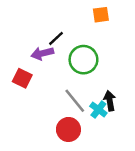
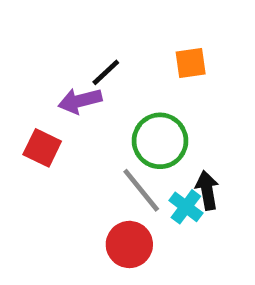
orange square: (101, 15) -> (191, 63), moved
green circle: (83, 60) -> (160, 141), moved

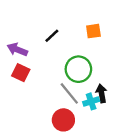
purple arrow: (80, 101) -> (17, 50), moved, turned 36
cyan cross: (186, 207) -> (91, 101), turned 35

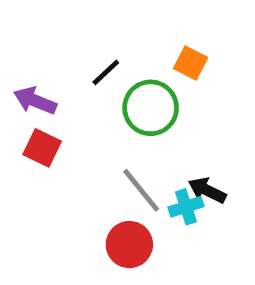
orange square: (93, 31) -> (191, 63), turned 35
green circle: (78, 69) -> (151, 108), moved
black arrow: (101, 93) -> (207, 190), turned -54

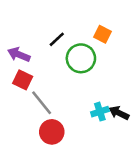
gray line: (141, 190) -> (42, 103), moved
black arrow: (207, 190) -> (119, 113), moved
red circle: (129, 245) -> (52, 132), moved

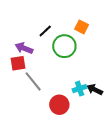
purple arrow: (19, 55) -> (24, 48), moved
red square: (23, 80) -> (18, 63), turned -35
red circle: (52, 132) -> (59, 105), moved

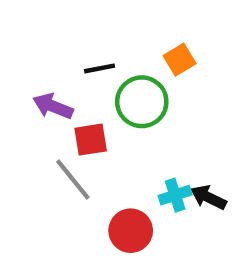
orange square: (82, 27) -> (180, 60), turned 32
black line: (45, 31) -> (100, 68), turned 32
red square: (18, 63) -> (91, 140), moved

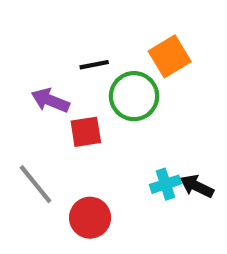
orange square: (180, 60) -> (170, 56), size x1.4
gray line: (73, 180) -> (36, 184), moved
red circle: (131, 231) -> (90, 218), moved

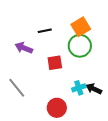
green circle: (134, 96) -> (80, 46), moved
red square: (86, 132) -> (55, 63), moved
red circle: (90, 218) -> (57, 108), moved

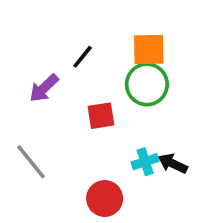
orange square: (81, 27) -> (149, 49), turned 30
black line: (45, 31) -> (83, 57), turned -40
purple arrow: (24, 48) -> (44, 88), turned -66

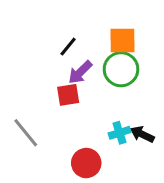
purple arrow: (44, 88) -> (80, 72), moved
red square: (101, 116) -> (68, 95), moved

